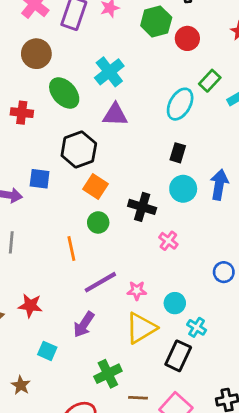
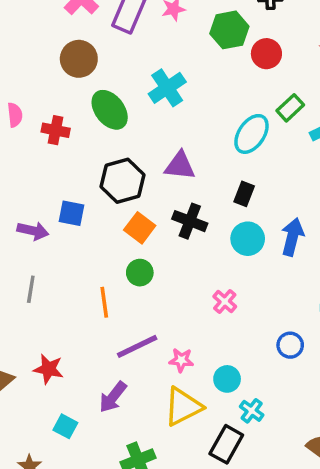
purple triangle: (115, 115) -> (180, 166), moved
black cross: (142, 207) -> (190, 221), moved

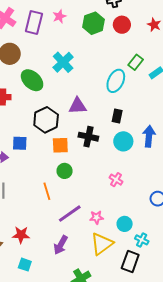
red circle: (266, 54) -> (122, 25), moved
orange square: (140, 228) -> (60, 145), turned -30
cyan square: (65, 426) -> (25, 265), moved

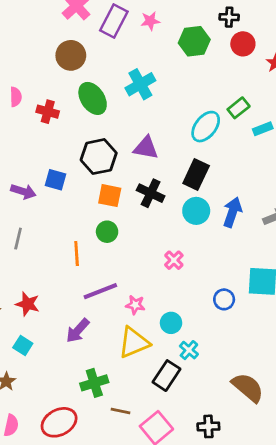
red circle: (122, 25) -> (243, 44), moved
black rectangle: (117, 116) -> (196, 174), size x1.5

